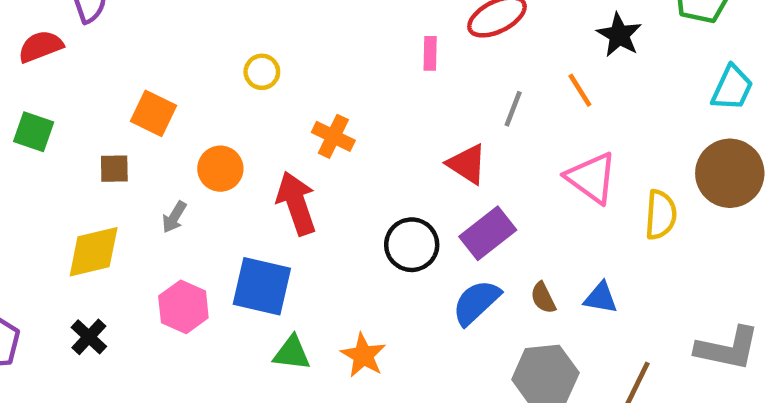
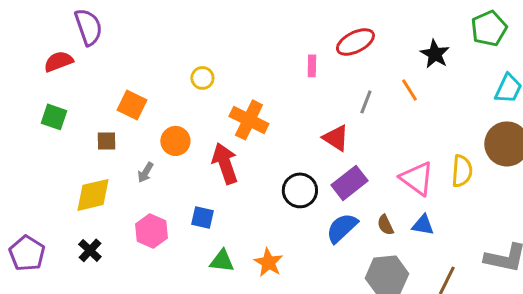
orange cross: (333, 136) -> (249, 120), size x1.4
pink triangle: (592, 178) -> (417, 178), moved
blue square: (262, 286) -> (202, 217), size x0.6

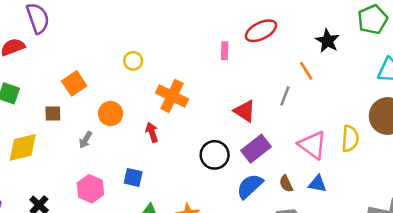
gray line: (366, 102) -> (285, 96), moved
orange square: (132, 105) -> (74, 83), turned 30
red arrow: (225, 163) -> (152, 132), size x0.6
yellow diamond: (93, 195) -> (23, 147), moved

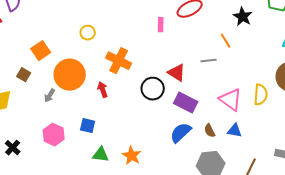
gray line: (285, 96) -> (209, 61), turned 63
brown square: (53, 114) -> (24, 75), turned 32
orange circle: (111, 114) -> (70, 75), size x1.6
purple rectangle: (256, 149) -> (186, 103), turned 65
black circle: (215, 155) -> (153, 89), moved

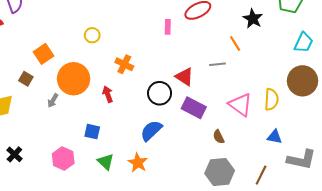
orange cross: (119, 61) -> (124, 64), size x0.7
blue triangle: (235, 131) -> (275, 137), moved
blue semicircle: (181, 133) -> (151, 131), moved
pink hexagon: (54, 135) -> (63, 159), moved
green triangle: (101, 155) -> (106, 162), turned 36

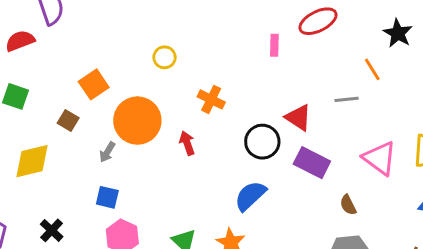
blue square: (92, 132) -> (107, 197), moved

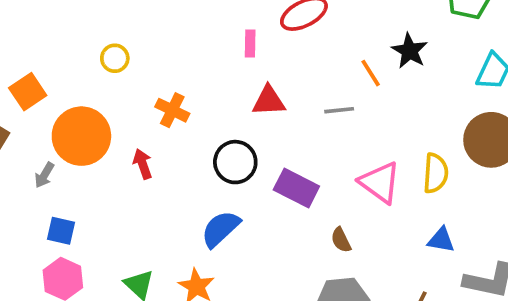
black star: (398, 33) -> (410, 51), moved
red triangle: (298, 118) -> (269, 101), moved, turned -36
blue square: (107, 197) -> (61, 231), moved

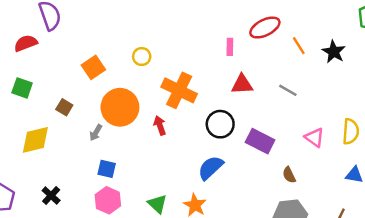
orange line: (371, 73) -> (299, 46), moved
orange square: (28, 92) -> (93, 67), moved
orange cross: (172, 110) -> (179, 90), size x1.6
gray line: (339, 110) -> (288, 90), turned 36
pink triangle: (380, 182) -> (314, 137), size x0.7

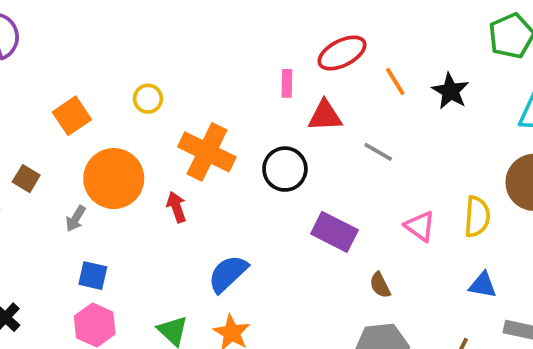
red triangle: (242, 84) -> (325, 116), moved
black circle: (220, 124) -> (285, 169), moved
blue semicircle: (211, 168) -> (228, 274), moved

